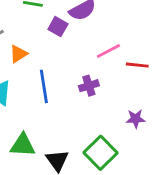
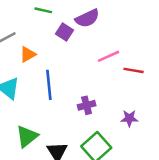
purple cross: (89, 86) -> (87, 105), moved
green triangle: (23, 145) -> (27, 136), turned -45

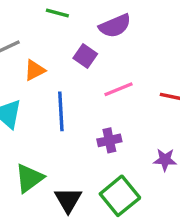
purple square: (65, 32) -> (85, 56), moved
pink line: (108, 56) -> (119, 89), moved

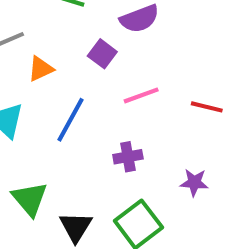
blue line: (61, 111) -> (71, 120), turned 30
green triangle: (29, 178) -> (30, 199), turned -36

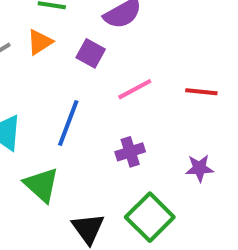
orange triangle: (41, 69) -> (40, 42), moved
green triangle: (30, 199) -> (41, 185), moved

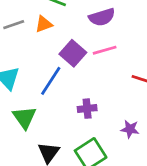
purple square: (91, 53) -> (73, 53), moved, size x1.4
pink line: (135, 89) -> (105, 50), moved

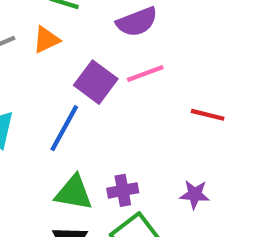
purple cross: (87, 109) -> (123, 190), moved
green triangle: (24, 117) -> (74, 193), moved, turned -40

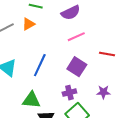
purple square: (96, 82) -> (77, 67), moved
green triangle: (74, 193) -> (31, 100), moved

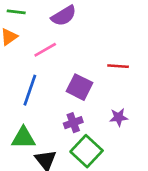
pink line: (76, 37) -> (45, 50), moved

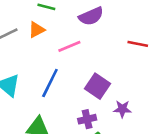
red line: (118, 66) -> (138, 44), moved
purple star: (119, 117) -> (122, 109), moved

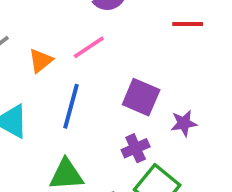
orange triangle: (37, 30) -> (41, 61), moved

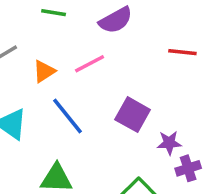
blue line: (71, 106) -> (67, 116), turned -60
purple cross: (136, 148) -> (188, 168), moved

